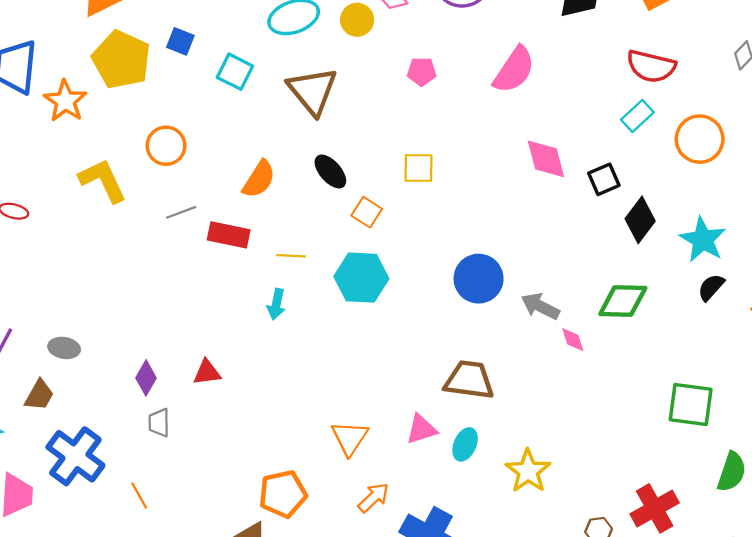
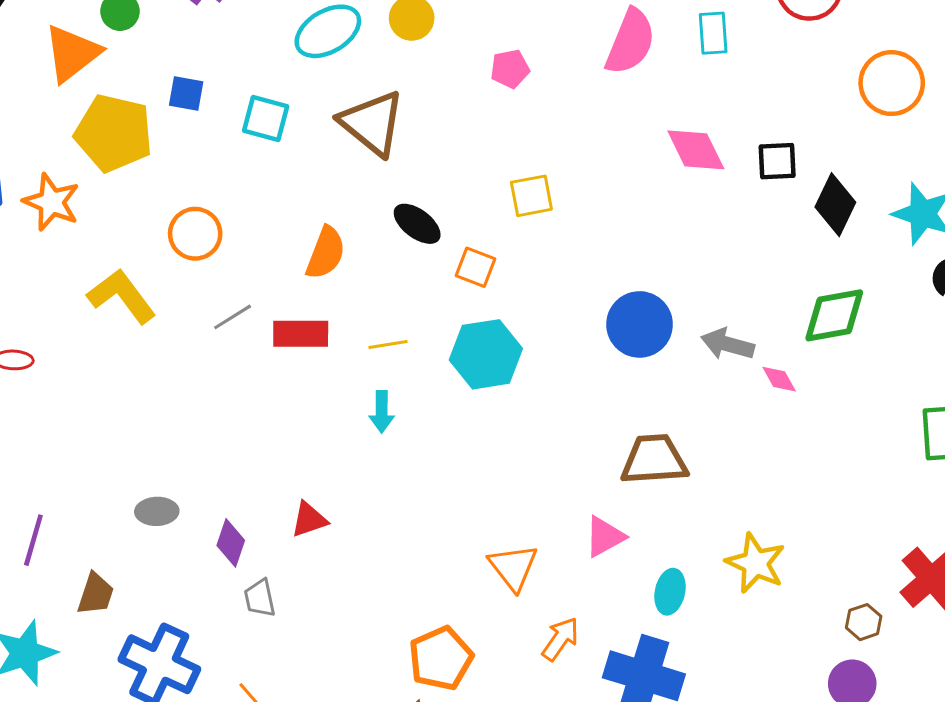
cyan rectangle: (637, 116) -> (713, 33), moved, turned -40
black square: (604, 179) -> (777, 161), turned 32
gray ellipse: (64, 348) -> (157, 511), moved
cyan ellipse: (465, 444) -> (670, 592), moved

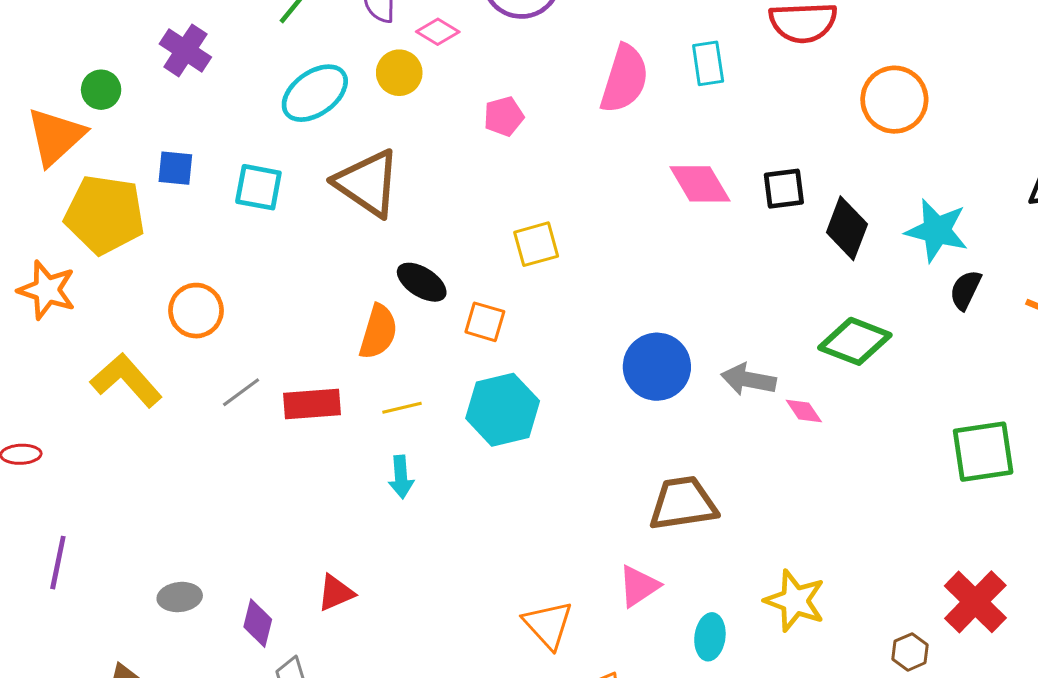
orange semicircle: (326, 253) -> (378, 332), moved
green diamond: (834, 315) -> (855, 341), turned 36
purple line: (33, 540) -> (58, 563), moved

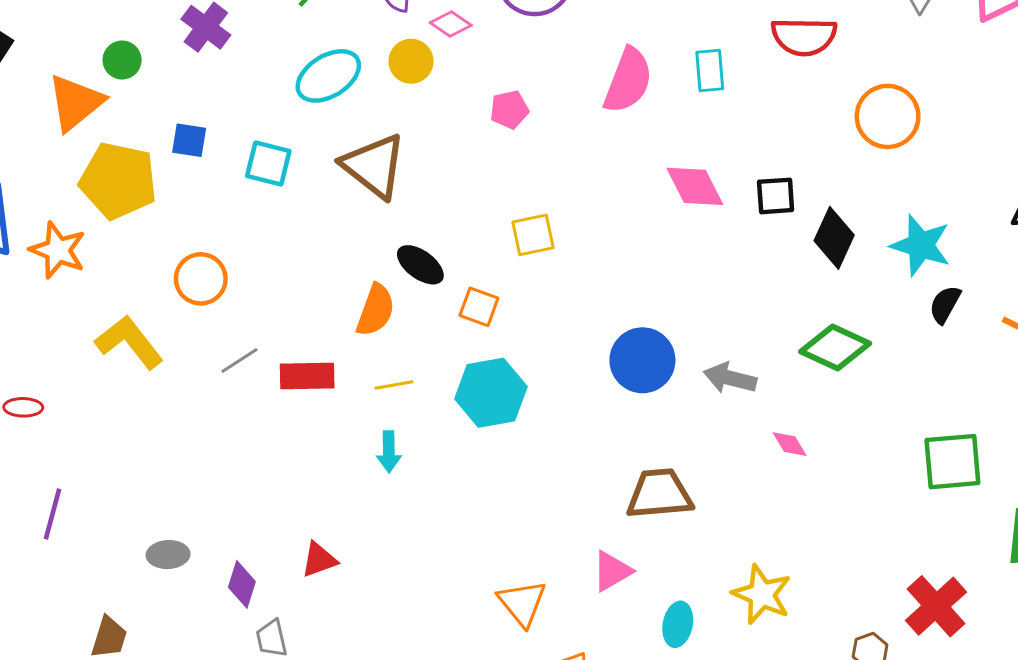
pink diamond: (804, 411) -> (790, 444), moved

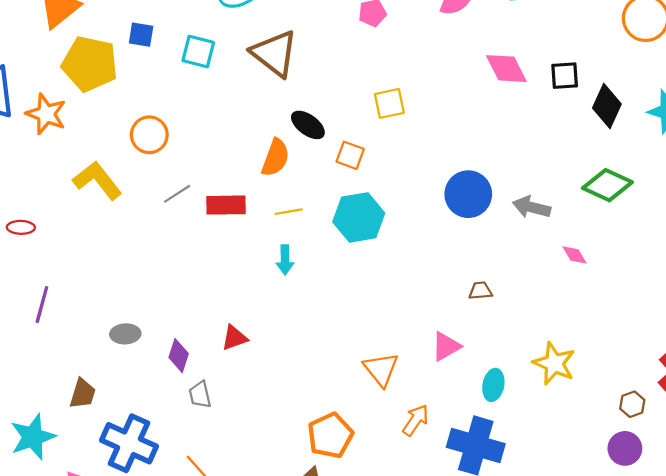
brown trapezoid: (660, 494) -> (480, 291), size x0.5

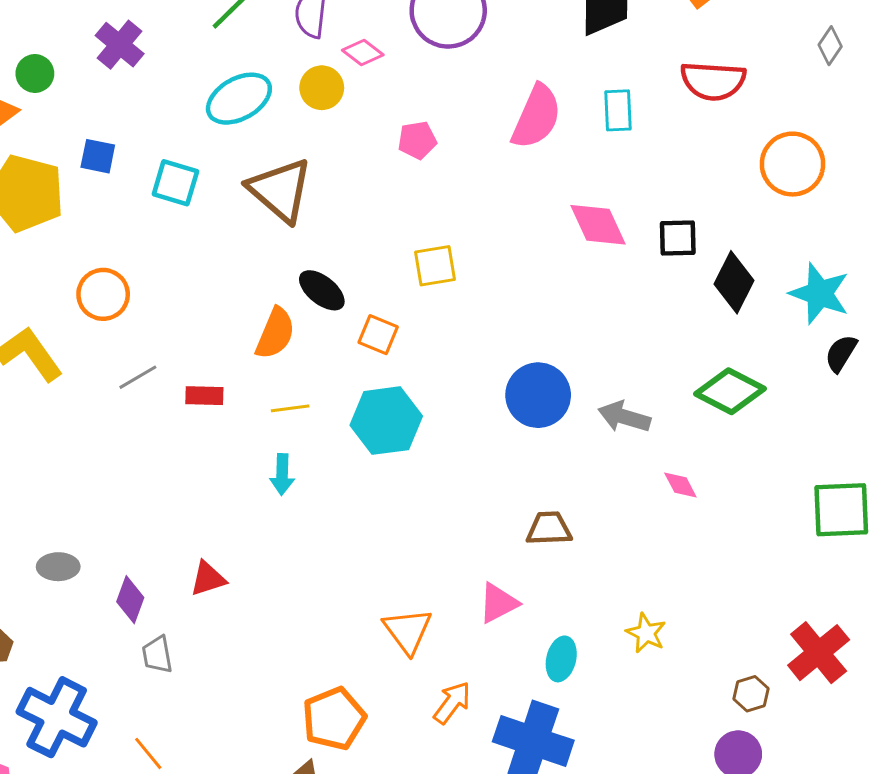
red rectangle: (226, 205) -> (204, 396), size x0.7
brown trapezoid: (480, 291) -> (549, 529), size x1.4
yellow star: (554, 363) -> (646, 633), size x0.7

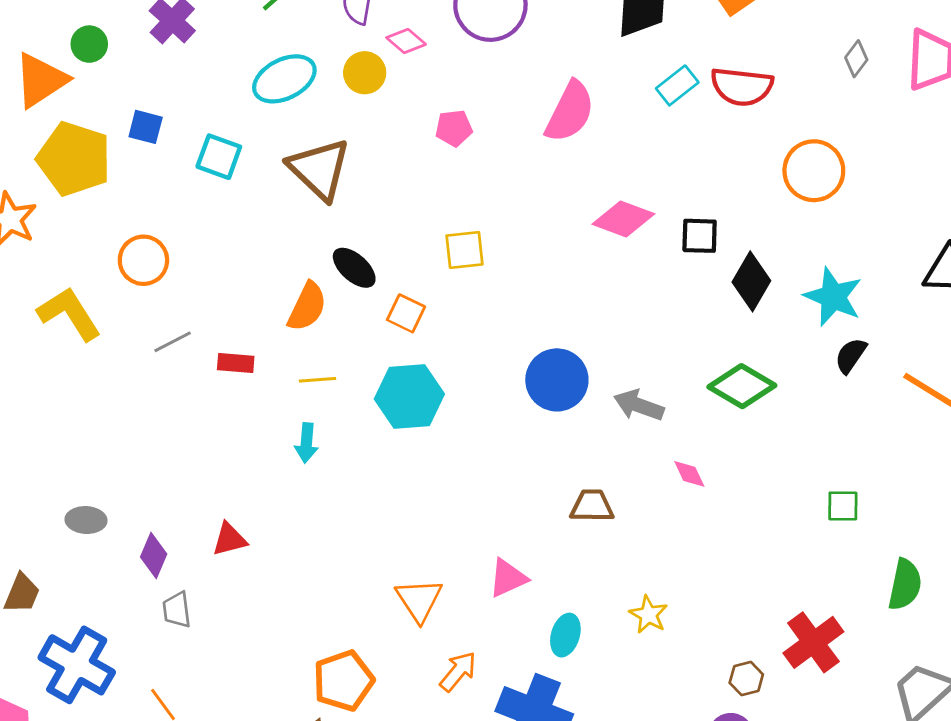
cyan rectangle: (618, 110) -> (677, 85), moved, turned 51
pink diamond: (598, 225) -> (623, 219), turned -48
green square: (841, 510) -> (843, 506), size x0.6
brown trapezoid: (549, 529) -> (592, 506), moved

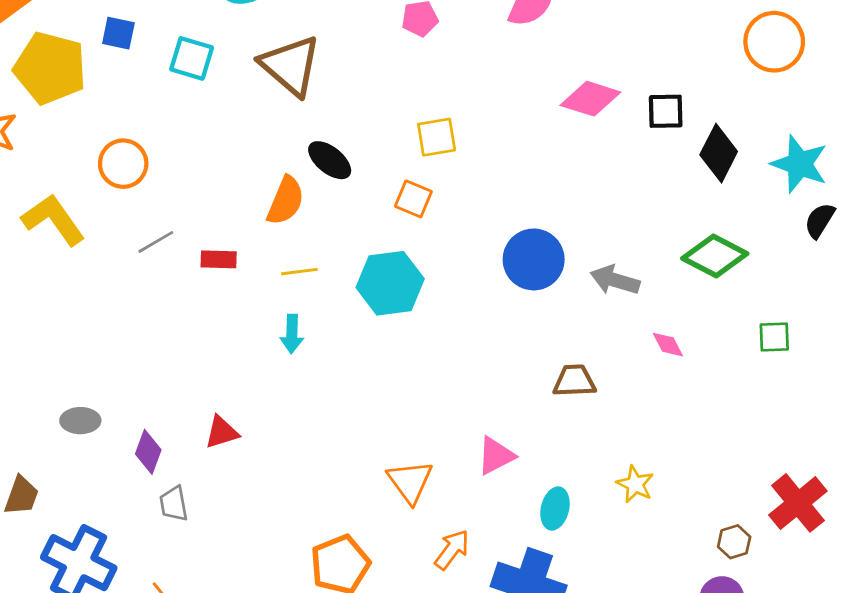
orange square: (406, 313) -> (413, 199), moved
green square: (843, 506) -> (774, 337), moved

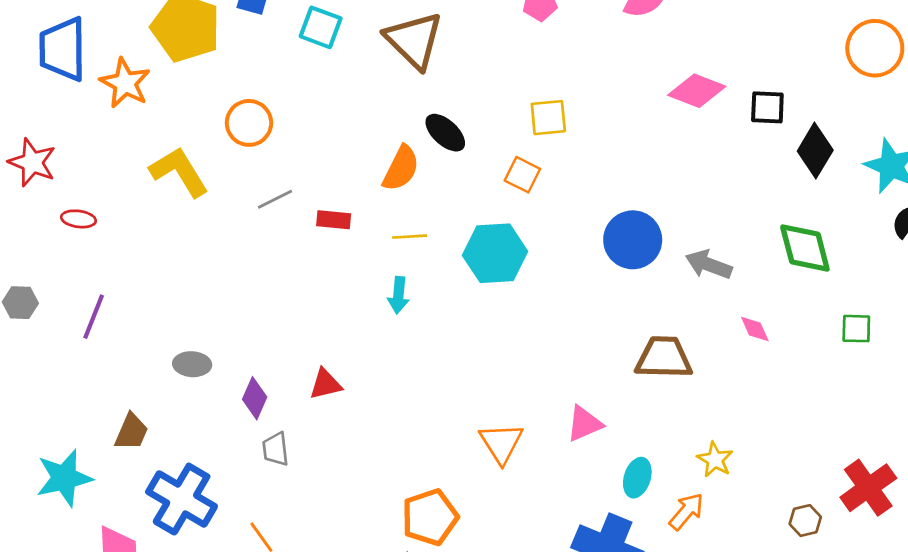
green diamond: (715, 256) -> (805, 248), turned 44
brown trapezoid: (574, 381) -> (664, 358), size x1.4
orange arrow: (452, 550) -> (686, 511), moved

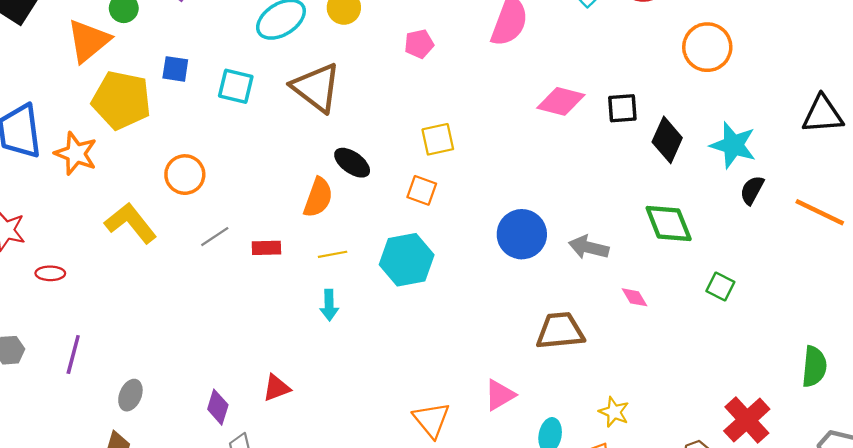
green square: (856, 329) -> (720, 286), turned 32
gray ellipse: (192, 364) -> (130, 395), moved, turned -64

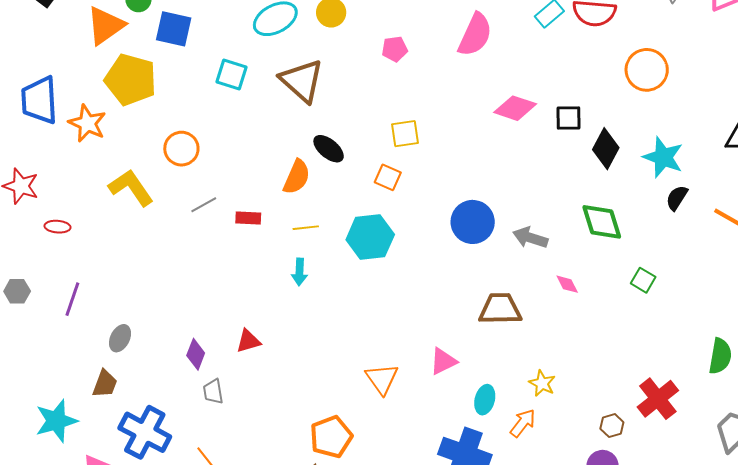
blue square: (175, 69) -> (174, 29), moved, size x1.5

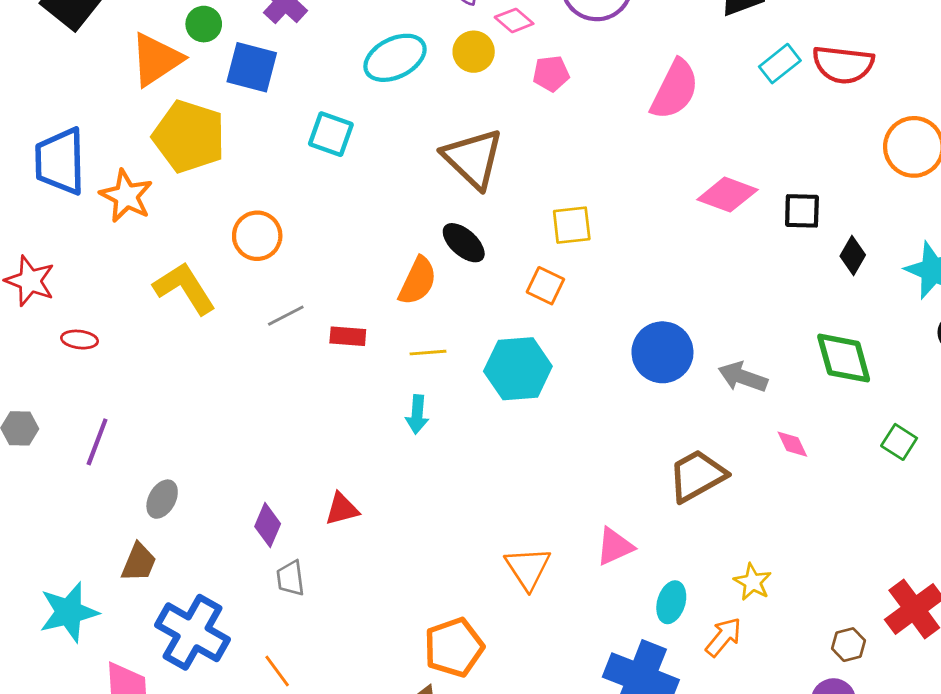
pink pentagon: (395, 49) -> (551, 74), moved
brown triangle: (302, 81) -> (473, 158), moved
black diamond: (606, 149) -> (853, 255), size x0.7
brown trapezoid: (500, 309) -> (697, 476), turned -30

